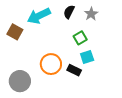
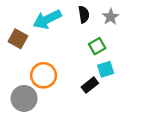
black semicircle: (69, 12) -> (84, 14), turned 144
orange circle: (51, 64) -> (44, 75), moved
black rectangle: (74, 70) -> (90, 85), turned -64

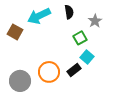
gray star: (111, 17) -> (95, 21), moved
cyan square: (106, 69) -> (87, 57), turned -32
orange circle: (44, 75) -> (49, 72), moved

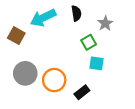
cyan square: (87, 57) -> (96, 63), turned -32
black rectangle: (74, 70) -> (82, 92), moved
gray circle: (20, 81) -> (25, 73), moved

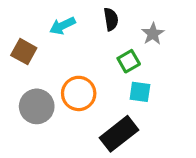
cyan arrow: (43, 18) -> (62, 26), size x0.7
orange circle: (54, 80) -> (79, 93), moved
black rectangle: (82, 92) -> (119, 134), size x1.6

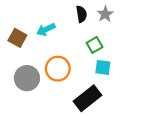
cyan arrow: (62, 26) -> (46, 30), moved
gray star: (153, 34) -> (105, 14), moved

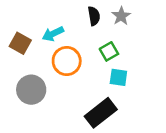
orange circle: (58, 69) -> (67, 61), moved

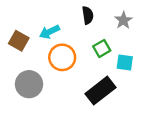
gray star: (121, 16) -> (123, 20), moved
cyan square: (118, 77) -> (125, 62), moved
black rectangle: (101, 113) -> (100, 91), moved

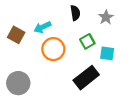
gray circle: (29, 84) -> (18, 83), moved

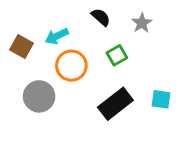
black semicircle: (75, 13) -> (101, 17), turned -40
cyan square: (107, 53) -> (161, 99), moved
gray circle: (18, 83) -> (39, 96), moved

